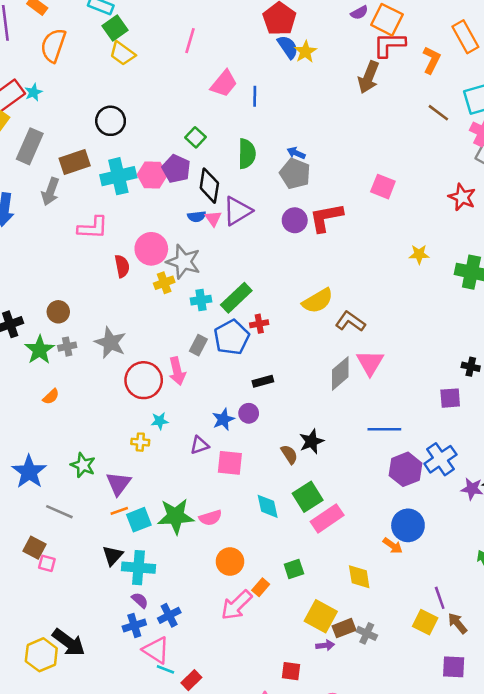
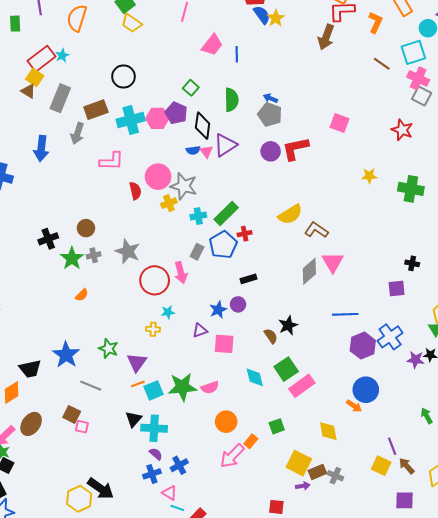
pink triangle: (156, 650) -> (170, 493), size x0.7

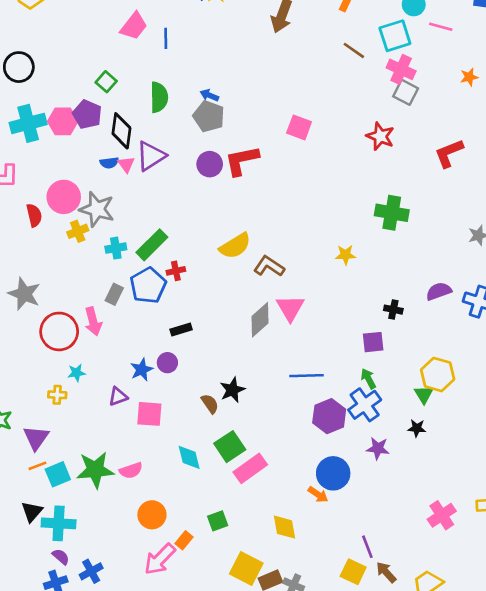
yellow star: (369, 176) -> (345, 255), moved
purple star: (416, 360) -> (378, 448), moved
green arrow: (427, 416) -> (368, 379), moved

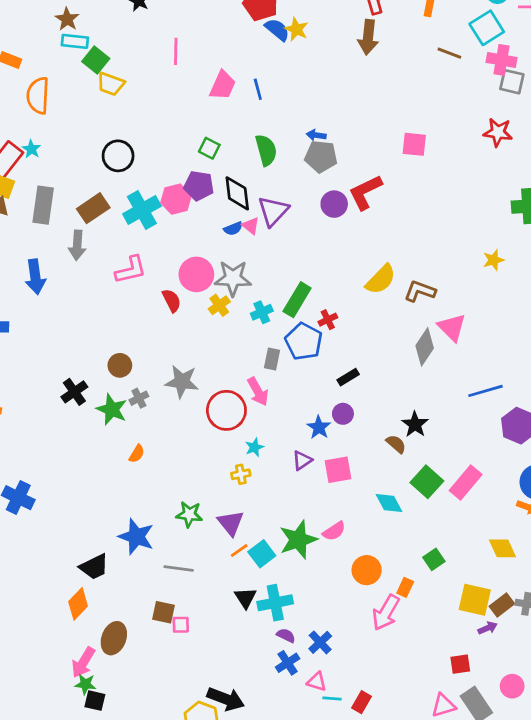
pink rectangle: (250, 468) -> (466, 482), moved

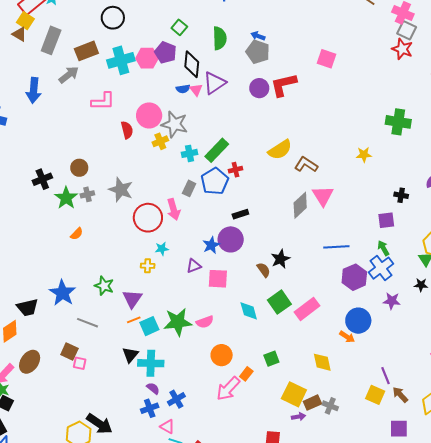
red star: (498, 132) -> (402, 49), moved
gray arrow: (77, 245) -> (69, 75), turned -145
purple circle: (343, 414) -> (231, 239), size x1.6

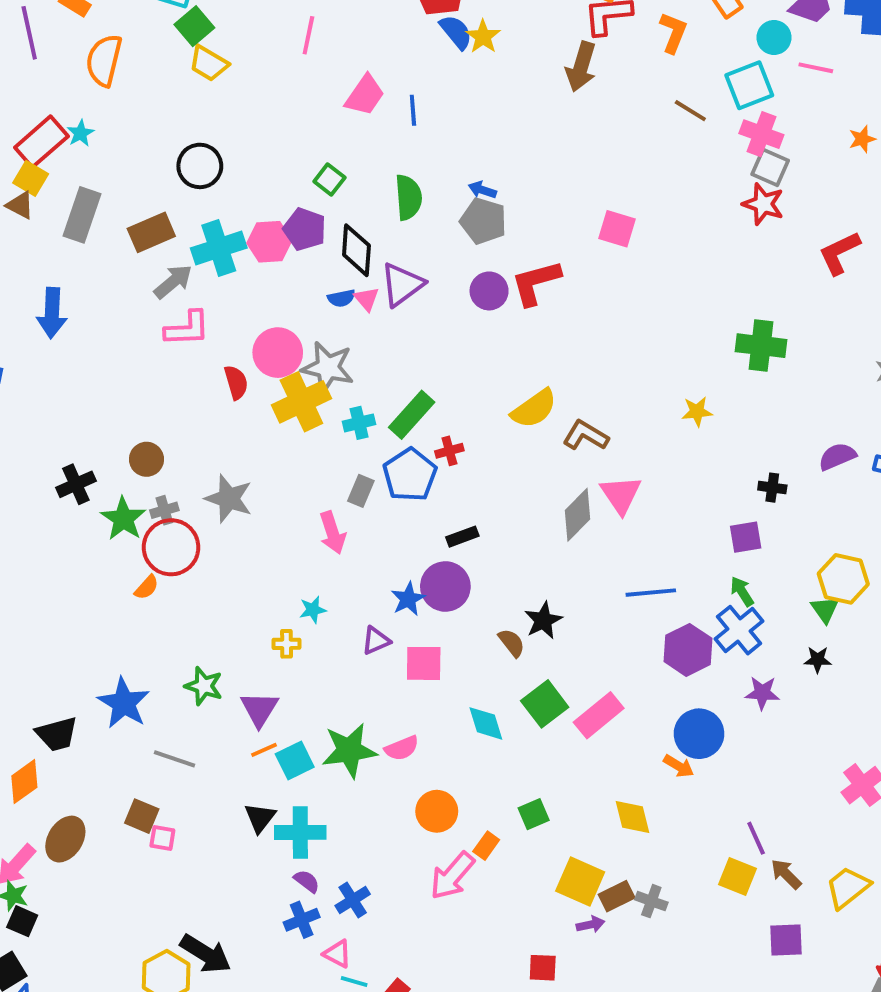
gray arrow: (69, 75) -> (173, 282), moved
yellow cross: (160, 141) -> (301, 402), size x1.8
red circle: (148, 218) -> (171, 547), moved

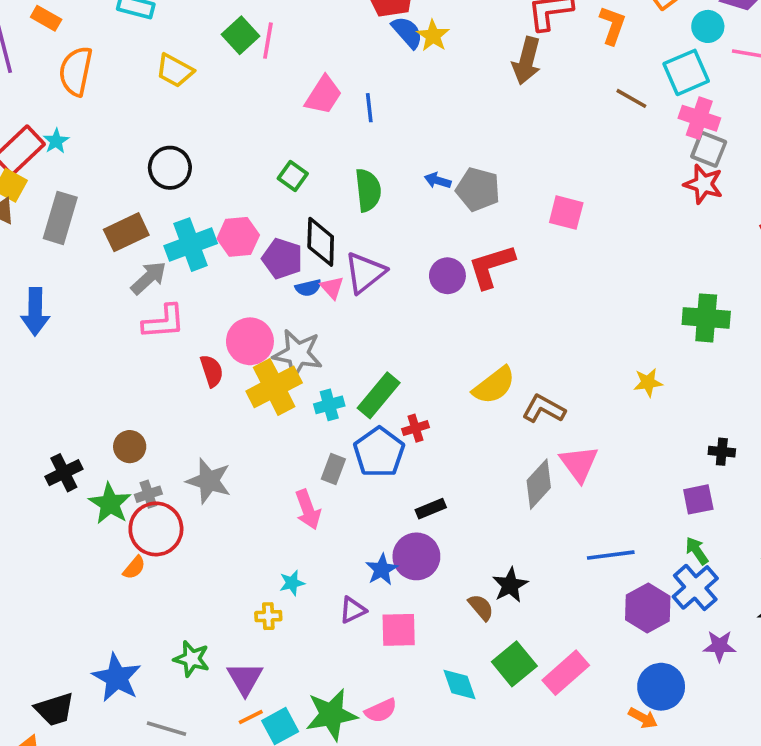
green square: (194, 26) -> (240, 35), moved
gray pentagon: (483, 221) -> (478, 189), moved
purple pentagon: (305, 229) -> (282, 259), moved

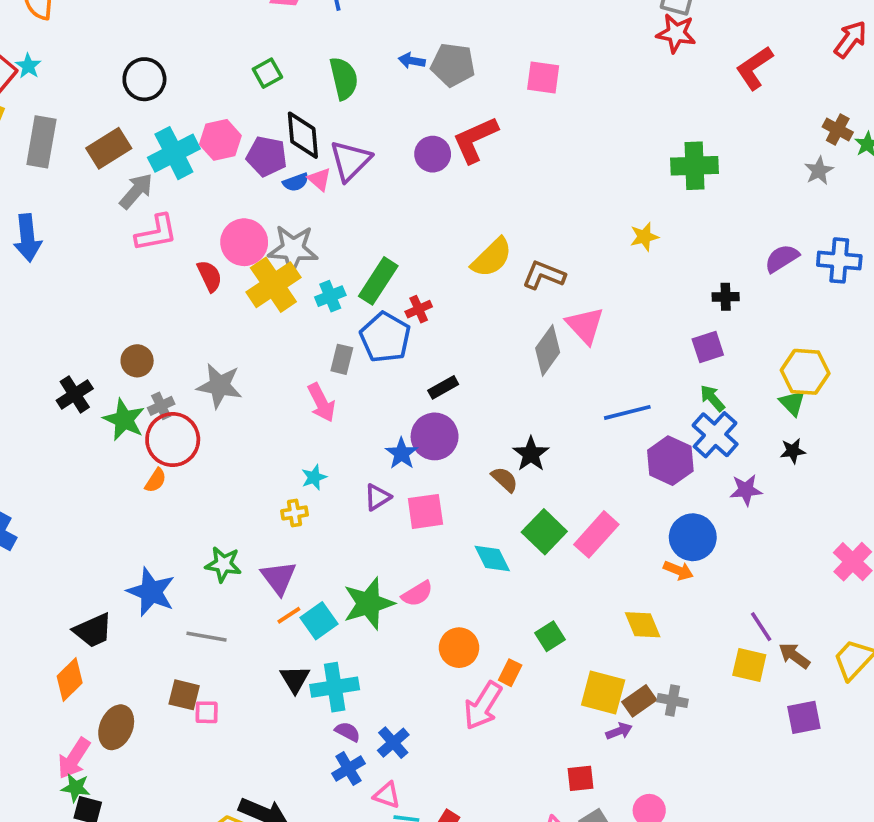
green square: (293, 176) -> (267, 73), turned 32

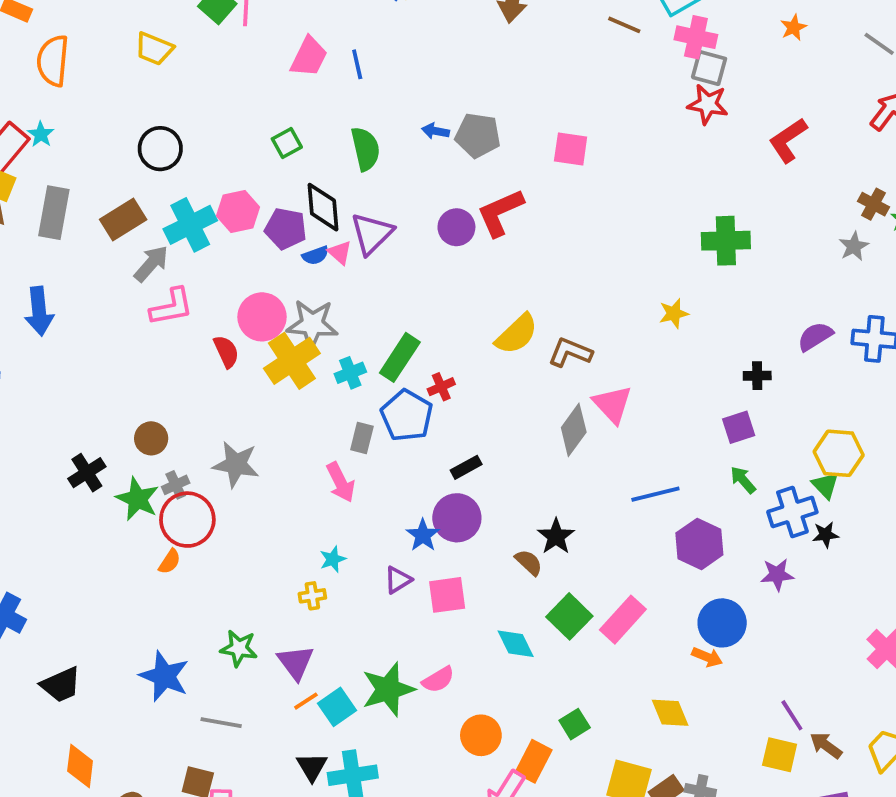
blue cross: (715, 435) -> (792, 512), moved, turned 30
black trapezoid: (93, 630) -> (61, 685), moved
orange rectangle: (510, 673) -> (533, 761), size x1.5
orange diamond: (70, 680) -> (80, 766), turned -39

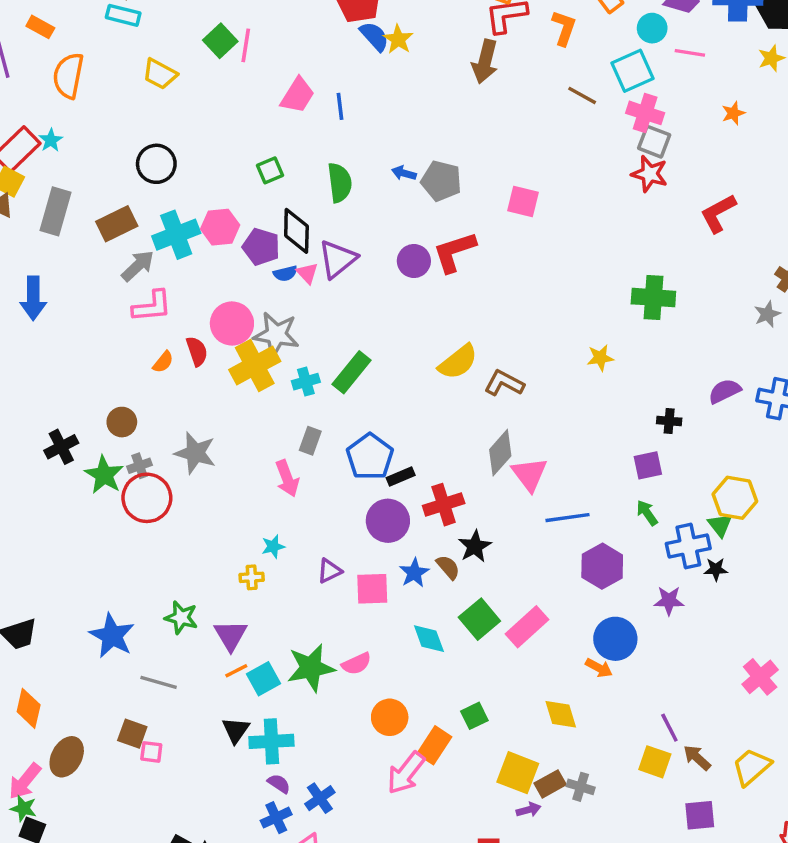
red cross: (441, 387) -> (444, 505), moved, size x1.6
pink triangle: (612, 404) -> (529, 474), moved
blue pentagon: (407, 416) -> (370, 457), moved
blue star: (423, 535) -> (414, 573), moved
orange semicircle: (170, 562) -> (163, 362), moved

